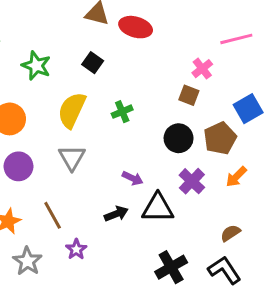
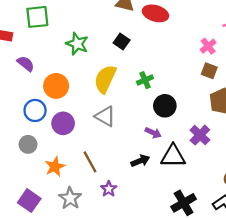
brown square: (189, 95) -> (209, 71), moved
black circle: (179, 138) -> (165, 106), moved
gray triangle: (72, 157) -> (105, 116), turned -30

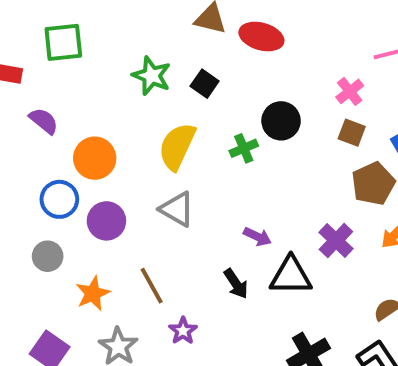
green star: (77, 44) -> (152, 76), moved
black circle: (165, 106) -> (281, 121), moved
black arrow: (140, 161) -> (236, 284), turned 78

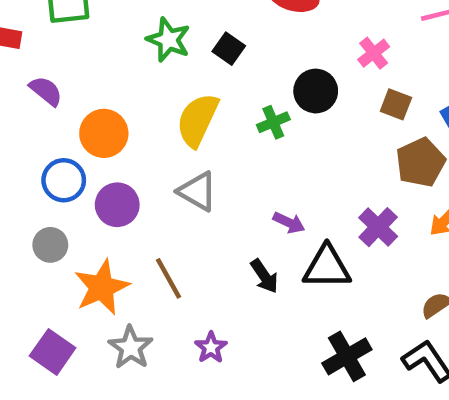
pink cross: (350, 91) -> (374, 53), moved
orange star: (93, 293) -> (102, 287), size x1.4
purple star: (183, 331) -> (211, 347), moved

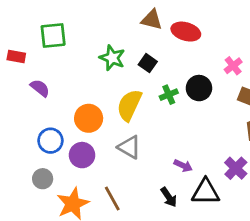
green cross: (273, 122) -> (169, 95), moved
orange circle: (104, 133) -> (89, 118), moved

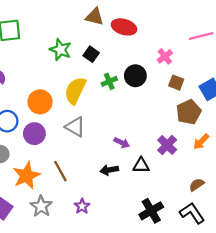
black triangle: (206, 192) -> (141, 165), size x0.7
black arrow: (169, 197) -> (109, 170), turned 114

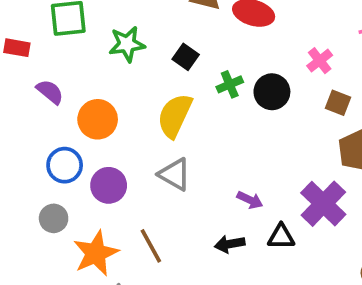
green star: (60, 50) -> (127, 44), moved, turned -30
black square: (91, 54) -> (186, 57), moved
green cross: (109, 81) -> (230, 84), moved
orange circle: (40, 102) -> (98, 119), moved
purple cross: (167, 145) -> (323, 204), size x1.4

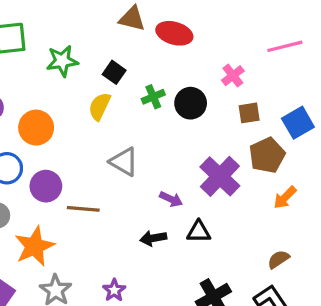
brown square: (338, 103) -> (249, 113), turned -30
yellow semicircle: (175, 116) -> (100, 106), moved, size x0.7
gray triangle: (175, 174) -> (124, 162), moved
purple cross: (323, 204) -> (220, 176), moved
brown line: (151, 246) -> (83, 209), moved, turned -56

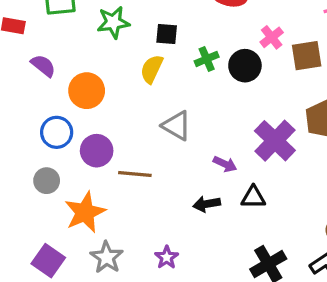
black square: (114, 72) -> (167, 34), turned -30
pink cross: (233, 76) -> (272, 37), moved
brown square: (249, 113) -> (307, 56), moved, size x1.4

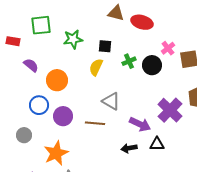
purple arrow: (225, 164) -> (140, 124), size x1.5
brown line: (135, 174) -> (95, 123), moved
gray circle: (47, 181) -> (24, 135), moved

